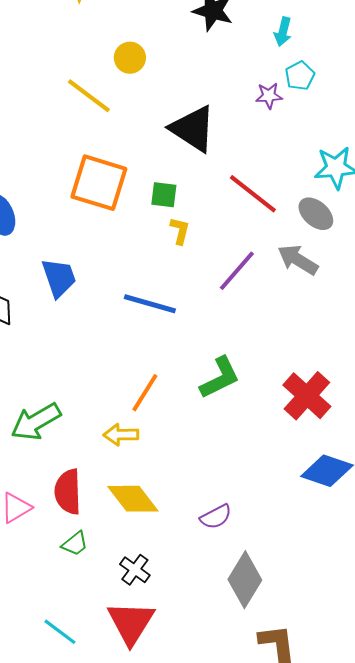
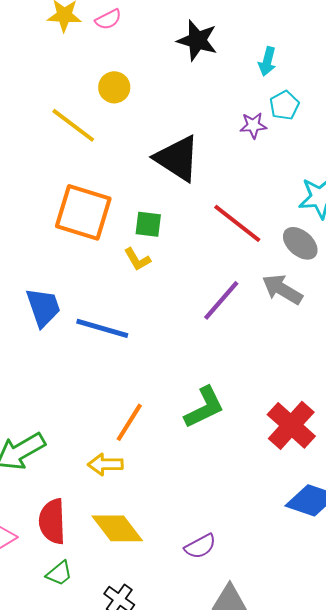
yellow L-shape: (180, 231) -> (137, 259), moved, turned 136
blue line: (150, 304) -> (102, 328), moved

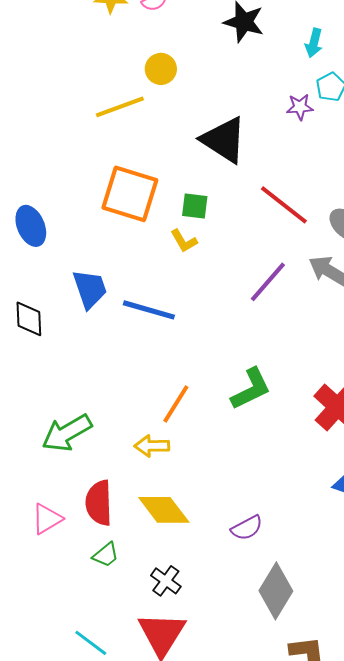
yellow line: (73, 125) -> (120, 107), turned -57

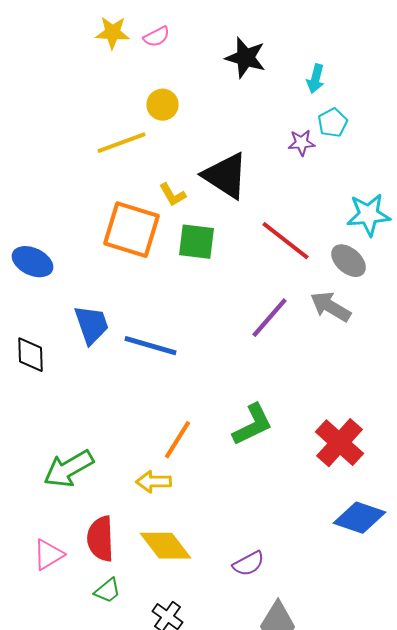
green square: (195, 206) -> (196, 242), size x1.4
blue ellipse: (31, 226) -> (32, 262), turned -42
yellow L-shape: (184, 241) -> (172, 195), moved

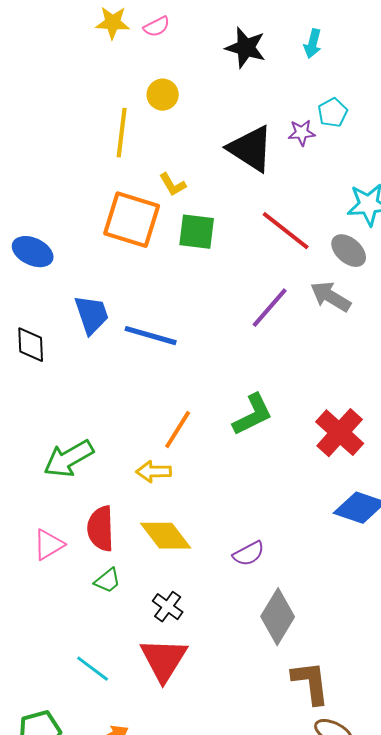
cyan arrow: (316, 79) -> (313, 44), moved
yellow line: (122, 143) -> (122, 133), turned -63
black triangle: (226, 176) -> (251, 149), moved

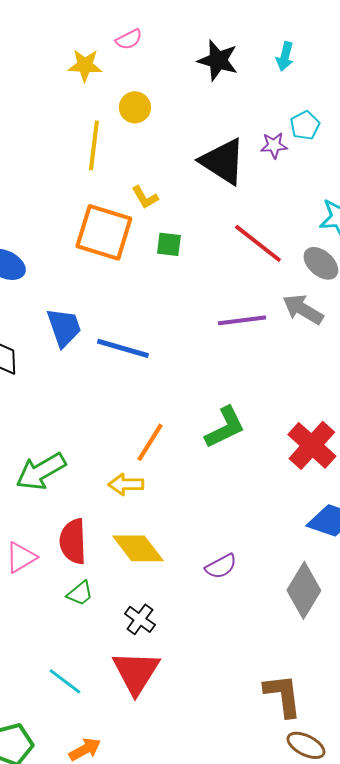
yellow star: (113, 23) -> (85, 65), moved
green square: (197, 232) -> (169, 244), size x0.7
purple line: (270, 308) -> (242, 320), turned 42
gray diamond: (278, 617) -> (304, 590), moved

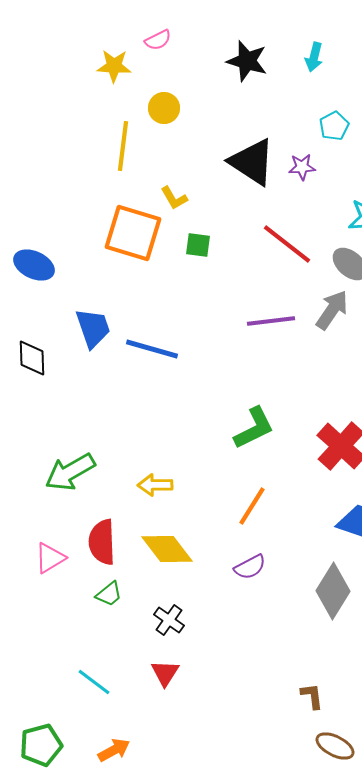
purple star: (274, 145) -> (302, 167), moved
gray arrow: (303, 309) -> (332, 310), turned 93
orange line: (150, 442) -> (252, 506), moved
red triangle: (136, 672) -> (165, 673), size x0.6
brown L-shape: (283, 695) -> (312, 696), size x0.6

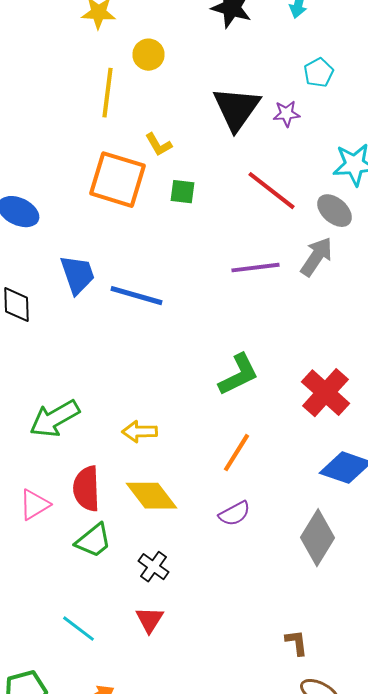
black triangle: (252, 162) -> (236, 109), turned 32
green trapezoid: (109, 594) -> (94, 541), size x1.4

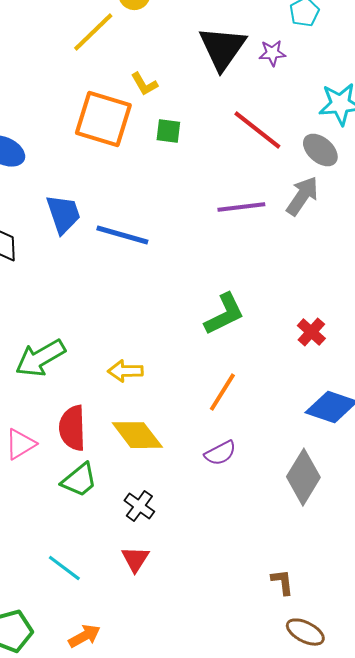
yellow line: (108, 93) -> (93, 32), turned 39
red cross: (326, 393) -> (311, 332), size x0.6

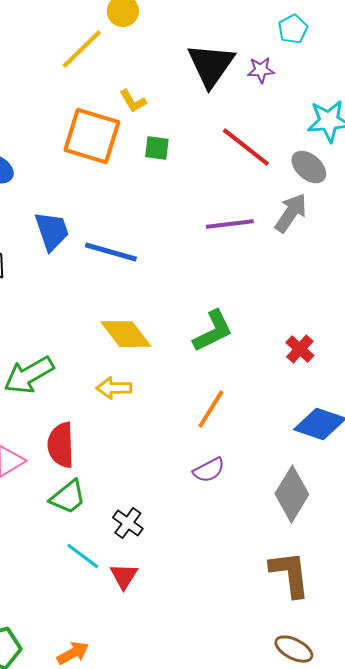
yellow diamond: (137, 435) -> (126, 334), moved
cyan line: (64, 568) -> (83, 556), moved
brown L-shape: (282, 582) -> (290, 574), moved, size x1.8

